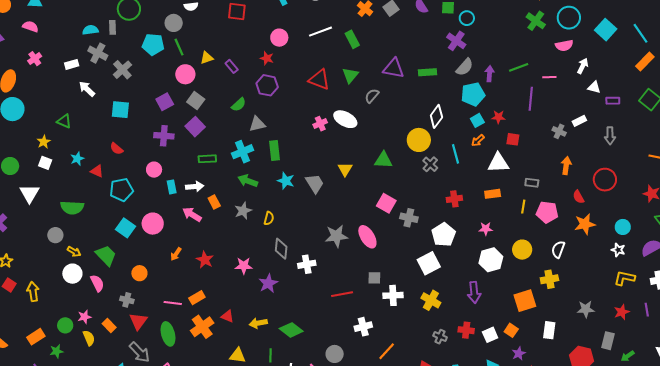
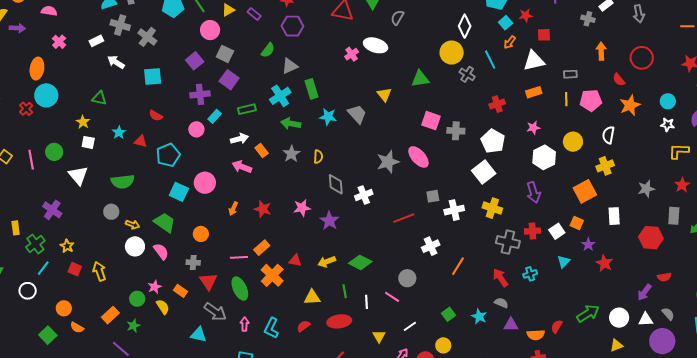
cyan rectangle: (172, 187) -> (215, 116), moved, turned 64
gray cross: (440, 337) -> (508, 242), size x1.6

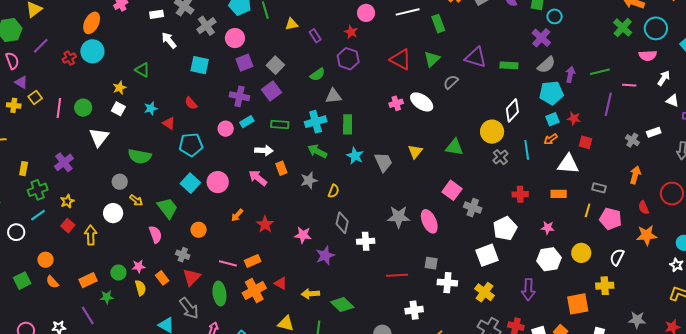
pink circle: (210, 30) -> (235, 38), moved
white circle: (135, 246) -> (113, 213), moved

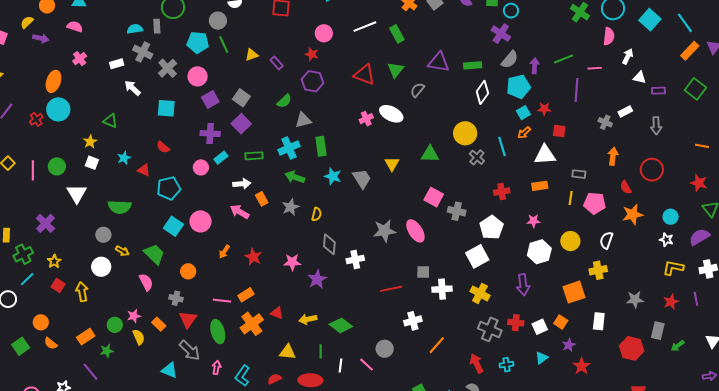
pink semicircle: (648, 56) -> (609, 36), turned -72
white diamond: (512, 110) -> (482, 92), moved

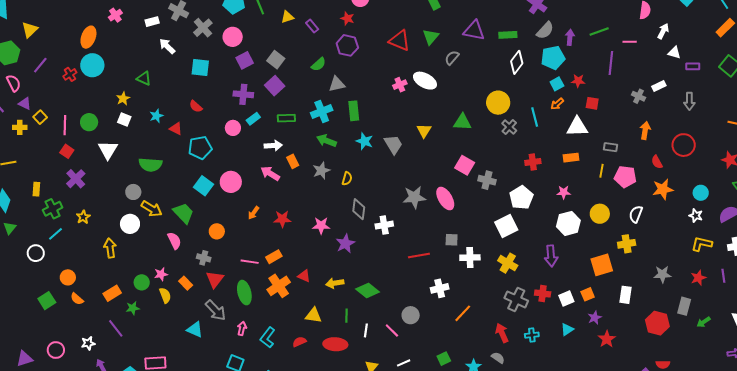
yellow arrow: (122, 251) -> (152, 209), size x1.5
red star: (253, 257) -> (282, 219), turned -30
red square: (58, 285) -> (67, 151), moved
orange square: (561, 322) -> (588, 294), turned 32

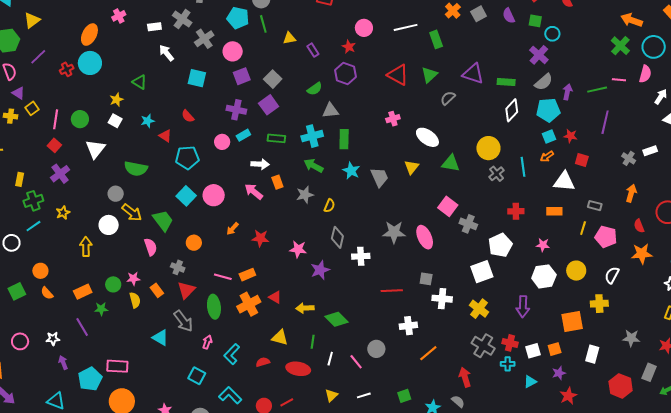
pink line: (630, 42) -> (619, 80), moved
white ellipse: (425, 81) -> (427, 137), moved
cyan cross: (532, 335) -> (508, 364), moved

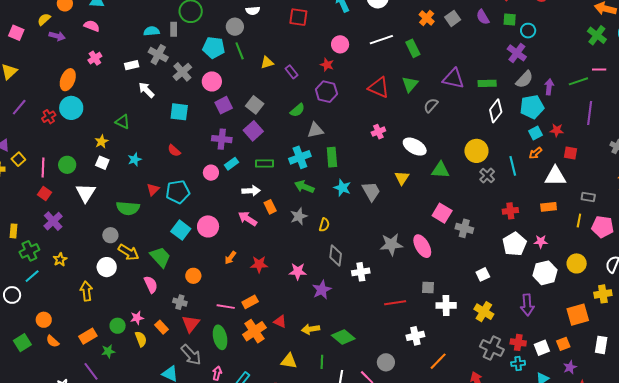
red triangle: (165, 136) -> (153, 189), moved, turned 48
white pentagon: (500, 245) -> (515, 244), moved
white square: (482, 272) -> (483, 274), size x0.6

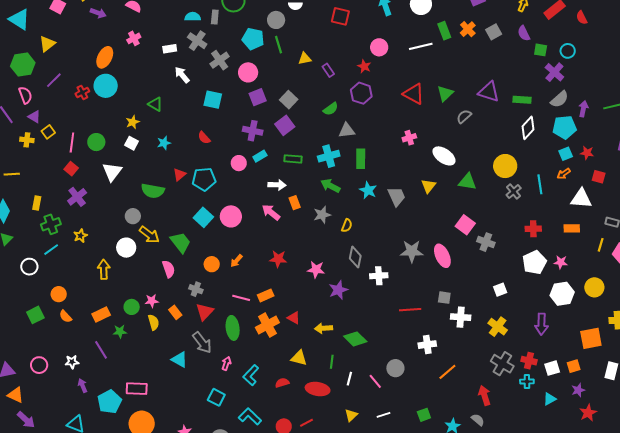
green square: (510, 20) -> (541, 50), moved
green rectangle: (413, 48) -> (444, 31), moved
orange arrow: (230, 258) -> (236, 261), moved

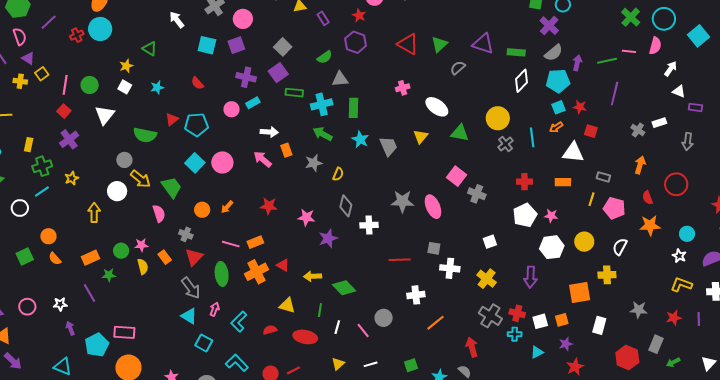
purple square: (258, 97) -> (236, 45), moved
green rectangle: (293, 159) -> (294, 93), moved
cyan triangle: (179, 359) -> (189, 316), moved

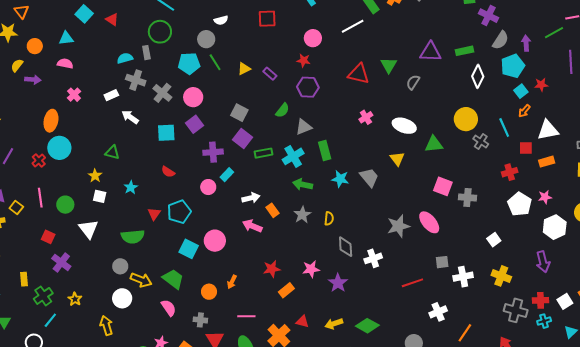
pink line: (65, 85) -> (40, 198), moved
red square: (591, 131) -> (526, 148), moved
orange rectangle: (255, 242) -> (286, 290), moved

